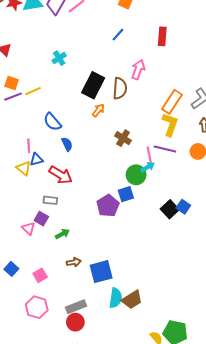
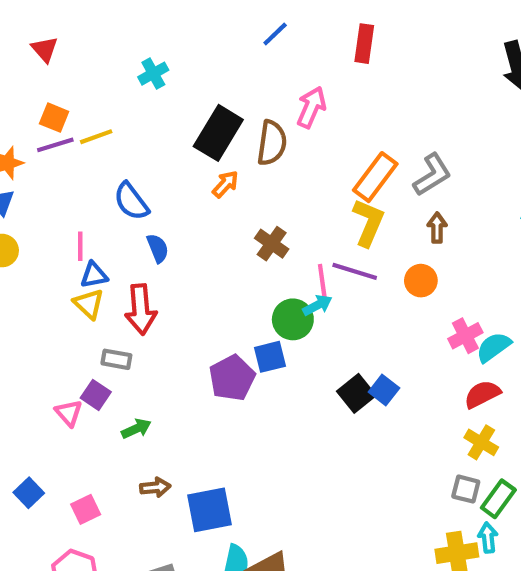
yellow triangle: (24, 168) -> (89, 304), moved
red arrow: (61, 175) -> (141, 309), turned 50

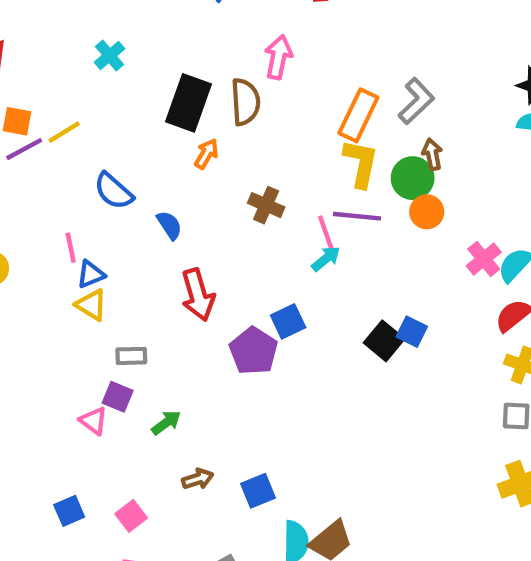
blue semicircle: (158, 248) -> (169, 225), moved
red arrow: (141, 309) -> (198, 295), moved
green circle: (293, 319) -> (413, 178), moved
blue square: (29, 493) -> (69, 511), turned 32
blue square: (210, 510) -> (258, 491), size x0.7

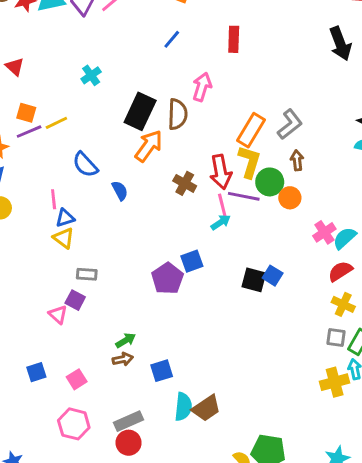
orange arrow: (206, 154) -> (149, 146), size x1.6
green circle: (413, 178) -> (270, 182), moved
red arrow: (198, 295) -> (221, 172), moved
black square: (384, 341) -> (254, 280), turned -30
green arrow: (166, 423) -> (126, 340), moved

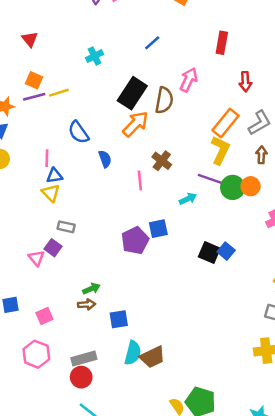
blue line: (172, 39) -> (152, 43), moved
red arrow: (221, 172) -> (245, 82), moved, size x0.7
green circle: (270, 182) -> (233, 187), moved
pink line: (222, 205) -> (140, 180), moved

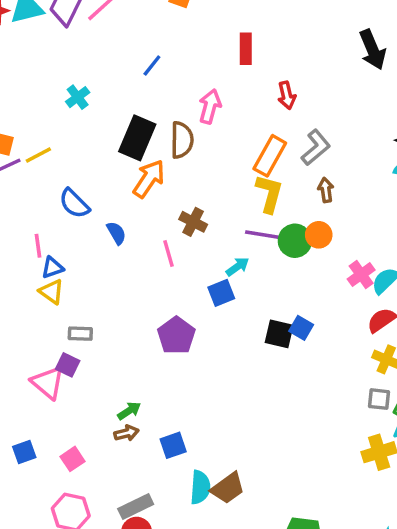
blue square: (158, 229) -> (221, 293), moved
pink triangle: (36, 258) -> (48, 383), size x1.5

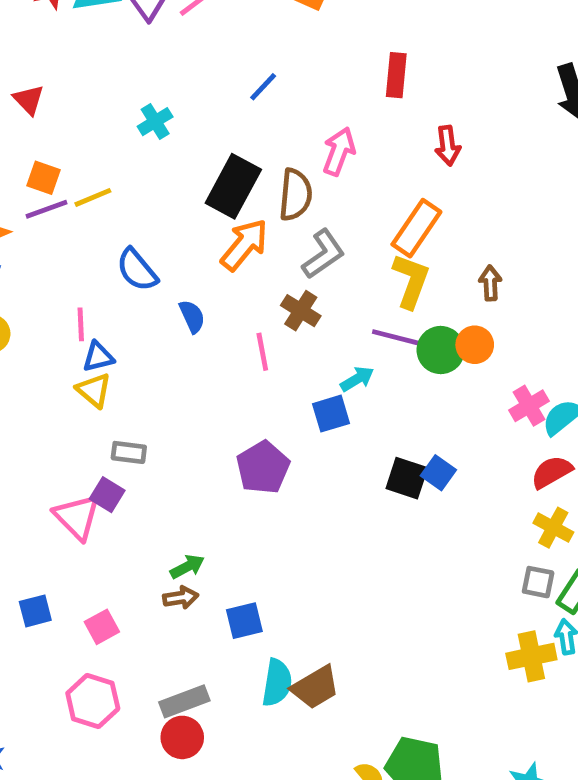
gray L-shape: (316, 147) -> (323, 254), moved

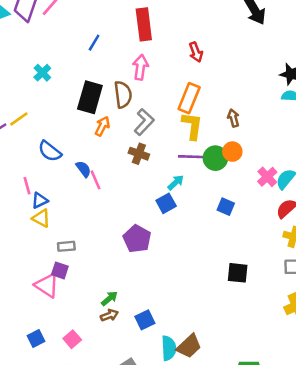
red rectangle: (396, 75) -> (144, 24), moved, size x1.4
orange arrow: (244, 245) -> (102, 126), size x0.7
pink line: (262, 352) -> (96, 180), moved
blue square: (438, 473) -> (226, 207), moved
black square: (407, 478) -> (238, 273), moved

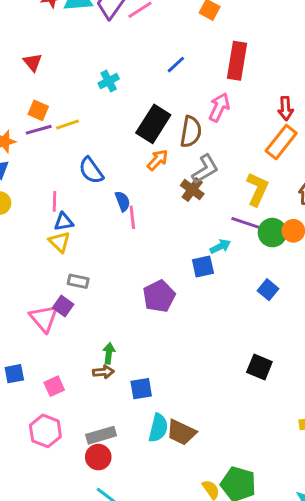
orange rectangle: (189, 98) -> (281, 142), moved
brown cross: (139, 154) -> (192, 190), moved
green arrow: (109, 299) -> (109, 353), turned -60
brown trapezoid: (189, 346) -> (181, 432), turned 52

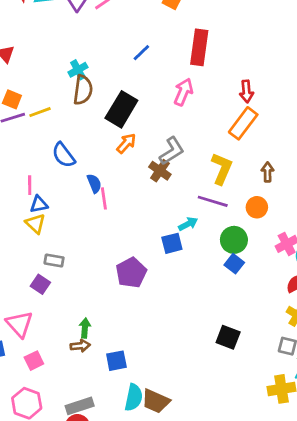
brown semicircle: (191, 132) -> (83, 90), moved
green circle: (272, 233) -> (234, 240), moved
pink triangle: (44, 318) -> (19, 324), moved

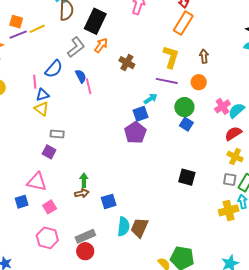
gray L-shape: (172, 151) -> (76, 47), moved
blue semicircle: (64, 155) -> (54, 69), moved, turned -96
purple pentagon: (131, 273) -> (135, 133), moved
pink triangle: (19, 324) -> (37, 182), turned -30
brown trapezoid: (156, 401) -> (139, 228), turned 95

